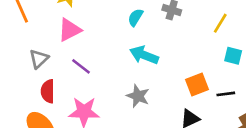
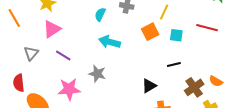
orange square: (197, 84) -> (150, 32), moved
red semicircle: (48, 91) -> (19, 83), moved
gray star: (138, 96) -> (97, 74), moved

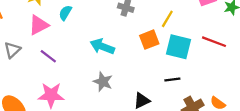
cyan semicircle: (100, 14) -> (65, 13), moved
cyan square: (176, 35) -> (178, 47), size x1.6
gray star: (97, 74) -> (103, 82), moved

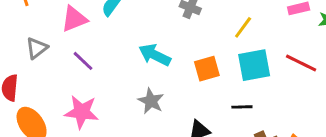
orange square: (149, 40) -> (207, 69), moved
cyan square: (178, 47) -> (254, 65), turned -30

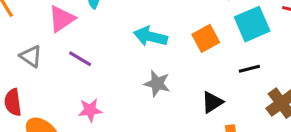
gray triangle: (37, 48) -> (31, 56), turned -35
pink star: (82, 112) -> (90, 110), size x0.7

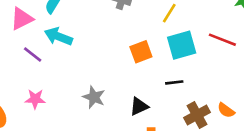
cyan arrow: (150, 36) -> (58, 36), moved
gray star: (157, 84) -> (94, 97), moved

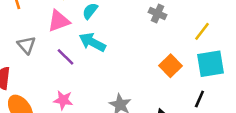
orange square: (141, 52) -> (170, 66), turned -30
black line: (174, 82) -> (199, 99), turned -66

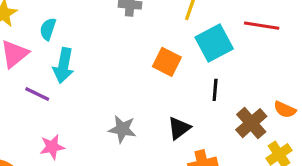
cyan arrow: (92, 42) -> (63, 65), turned -88

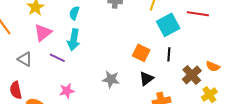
cyan semicircle: (48, 29) -> (74, 13), moved
orange square: (167, 62) -> (141, 53), moved

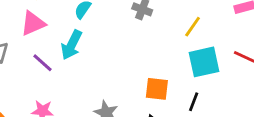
orange square: (141, 53) -> (157, 89), turned -36

